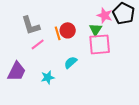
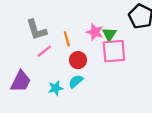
pink star: (105, 15) -> (95, 32), moved
red circle: (68, 30) -> (78, 60), moved
cyan semicircle: (71, 62) -> (76, 81), moved

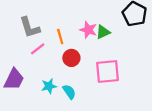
green triangle: (109, 34) -> (103, 32), turned 32
pink square: (114, 51) -> (107, 71), moved
cyan semicircle: (76, 81) -> (69, 92), moved, turned 96

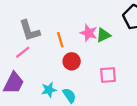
pink line: (38, 49) -> (23, 52), moved
pink square: (107, 71) -> (108, 75), size x0.7

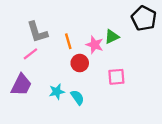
pink star: (89, 33) -> (95, 45), moved

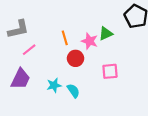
gray L-shape: (37, 32) -> (18, 29), moved, turned -85

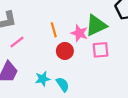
green triangle: (106, 34) -> (96, 25), size x1.5
pink square: (110, 71) -> (101, 50), moved

